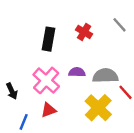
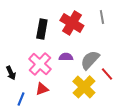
gray line: (120, 25) -> (102, 17), turned 32
red cross: (84, 32) -> (72, 23), size x1.6
gray semicircle: (105, 76) -> (90, 60), turned -45

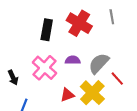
red triangle: (42, 89) -> (67, 95), moved

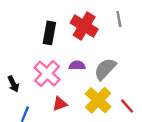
red line: (117, 79) -> (127, 106), moved
red triangle: (67, 95) -> (60, 104), moved

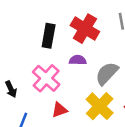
purple semicircle: (77, 65) -> (78, 60), moved

